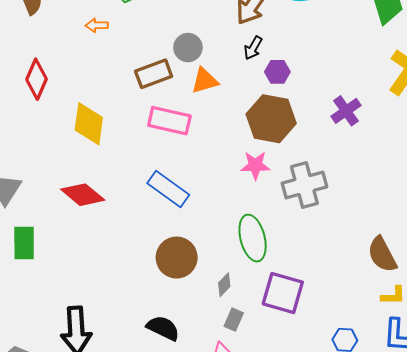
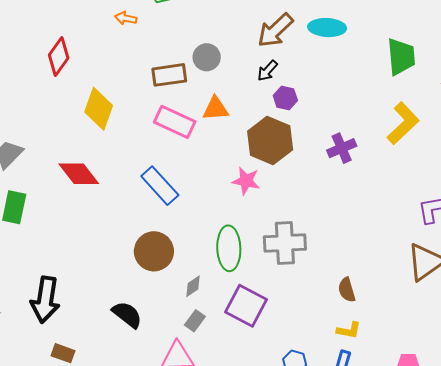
orange triangle: (205, 81) -> (215, 109), moved
gray cross: (304, 185) -> (285, 243), moved
brown semicircle: (382, 255) -> (347, 290), size x0.7

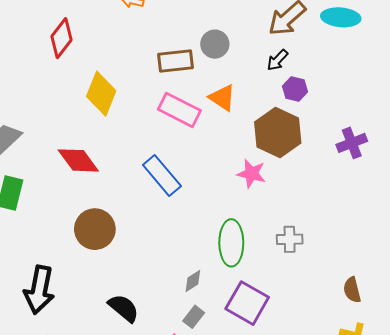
orange triangle: (215, 109) -> (222, 98), turned 36
gray cross: (285, 243) -> (290, 239), size x0.6
brown circle: (154, 251) -> (95, 229), moved

